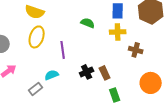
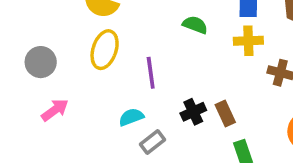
gray rectangle: (36, 89) -> (153, 142), moved

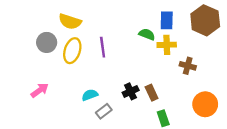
green semicircle: (195, 25) -> (147, 34), moved
gray circle: (41, 62) -> (47, 42), moved
purple line: (151, 73) -> (103, 47), moved

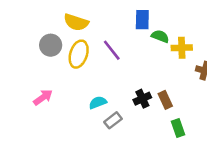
blue rectangle: (167, 20) -> (142, 20), moved
purple line: (103, 47) -> (112, 50), turned -30

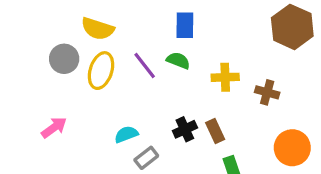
green semicircle: (160, 36) -> (178, 60), moved
yellow cross: (182, 48) -> (225, 77), moved

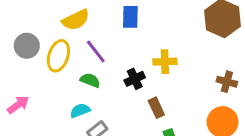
yellow semicircle: (98, 29) -> (76, 20), moved, turned -44
green semicircle: (178, 60) -> (90, 80), moved
brown cross: (267, 92) -> (227, 82), moved
black cross: (185, 129) -> (135, 79), moved

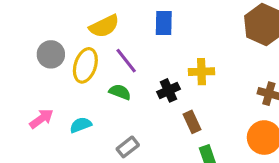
cyan semicircle: (80, 111) -> (81, 125), moved

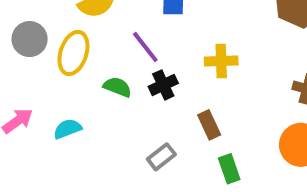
purple line: (126, 61) -> (145, 47), moved
black cross: (168, 90) -> (163, 85), moved
gray rectangle: (128, 147) -> (161, 157), moved

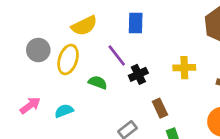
yellow cross: (221, 61) -> (184, 68), moved
black cross: (163, 85) -> (138, 74), moved

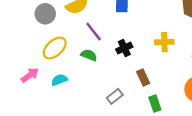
gray circle: (38, 50) -> (45, 14), moved
purple line: (117, 55) -> (94, 31), moved
yellow ellipse: (68, 59) -> (55, 48), moved, turned 30

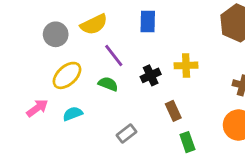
yellow cross: (164, 42) -> (186, 65), moved
gray rectangle: (115, 96) -> (127, 134), moved

